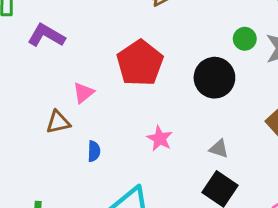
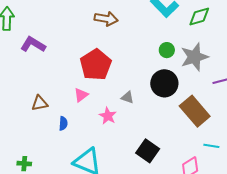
black circle: (214, 78) -> (164, 83), moved
pink triangle: (83, 93) -> (81, 95), moved
gray triangle: (219, 149) -> (127, 97), moved

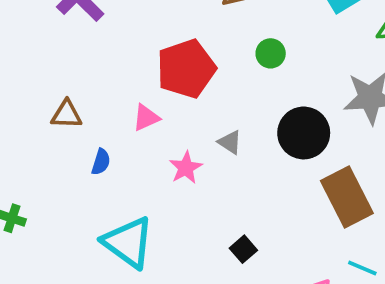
green circle: (167, 50) -> (271, 53), moved
black square: (148, 151) -> (243, 249), size x0.6

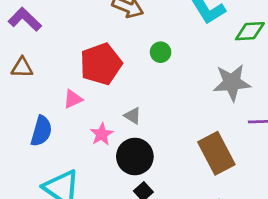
brown triangle: (67, 114) -> (22, 68), moved
black circle: (304, 133) -> (135, 157), moved
blue semicircle: (101, 162) -> (41, 131), size x1.6

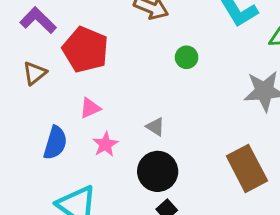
red pentagon: (101, 64) -> (86, 50), moved, turned -30
brown triangle: (22, 68) -> (35, 73), turned -40
pink star: (102, 134) -> (105, 144), moved

